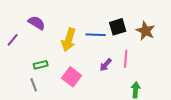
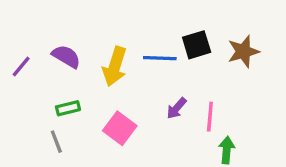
purple semicircle: (37, 23) -> (66, 56), moved
brown star: (146, 31) -> (243, 51), turned 30
pink line: (126, 59) -> (210, 117), moved

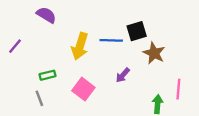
brown star: (243, 51) -> (154, 53), moved, turned -30
purple semicircle: (66, 56) -> (46, 15), moved
pink line: (210, 117) -> (178, 89), moved

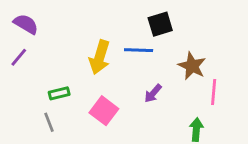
purple semicircle: (46, 15) -> (26, 24), moved
black square: (137, 31) -> (160, 24), moved
pink line: (178, 89) -> (214, 92), moved

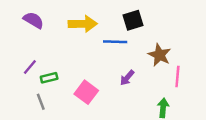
purple semicircle: (26, 24) -> (34, 20), moved
purple line: (19, 57) -> (30, 67), moved
yellow arrow: (100, 57) -> (83, 24), moved, turned -108

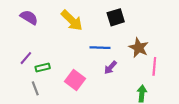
yellow arrow: (83, 24) -> (72, 20), turned 45
blue line: (115, 42) -> (100, 48), moved

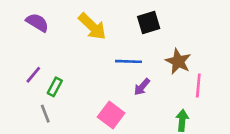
green rectangle: (43, 67) -> (55, 87), turned -48
pink square: (75, 80) -> (111, 115), moved

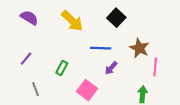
black square: (149, 22) -> (116, 18), turned -30
green rectangle: (55, 87) -> (62, 68), moved

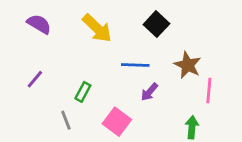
gray line: (36, 89) -> (66, 120), moved

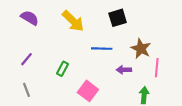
black square: (156, 24) -> (118, 18), turned 30
purple arrow: (149, 92) -> (124, 70), moved, turned 48
gray line: (66, 120) -> (26, 90), moved

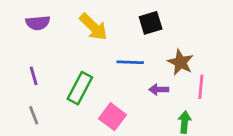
purple semicircle: (30, 18) -> (38, 23), turned 144
purple line: (26, 59) -> (34, 76), turned -56
green rectangle: (62, 69) -> (80, 88), size x1.6

